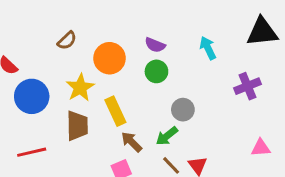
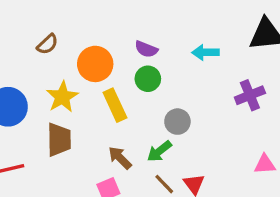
cyan arrow: (208, 48) -> (205, 52), turned -65
yellow rectangle: (115, 111) -> (115, 105), moved

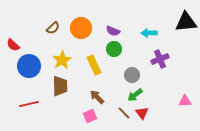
orange circle: (95, 64) -> (81, 28), moved
purple cross: (250, 95) -> (160, 59), moved
green arrow: (159, 151) -> (135, 95), moved

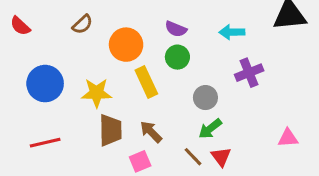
orange circle: (81, 28) -> (126, 45), moved
red semicircle: (13, 45) -> (20, 26), moved
yellow star: (62, 60) -> (96, 93), moved, turned 30
brown trapezoid: (60, 86) -> (110, 130), moved

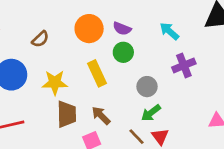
brown semicircle: (82, 24) -> (40, 39), moved
cyan arrow: (232, 32) -> (169, 31), turned 42
orange circle: (126, 45) -> (89, 29), moved

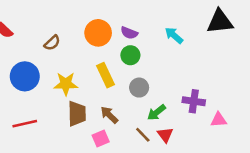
purple cross: (184, 65) -> (194, 101), moved, turned 30
gray circle: (147, 87) -> (139, 88), moved

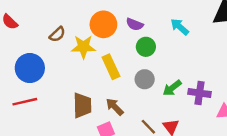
green circle: (130, 55) -> (146, 47), moved
yellow star: (66, 84) -> (83, 47), moved
green arrow: (157, 112) -> (172, 88), moved
red line: (25, 124) -> (25, 102), moved

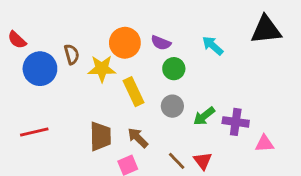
brown semicircle: (57, 34) -> (72, 54), turned -63
blue circle: (30, 68) -> (40, 69), moved

